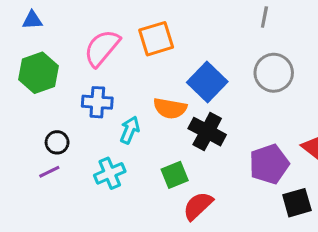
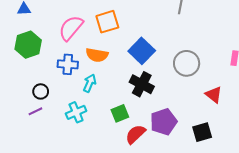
gray circle: (274, 73) -> (187, 63), moved
orange semicircle: (170, 108) -> (97, 55), moved
purple pentagon: (269, 164) -> (164, 122), moved

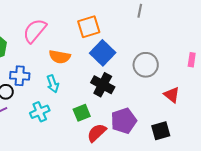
orange square: (107, 22) -> (89, 27), moved
blue cross: (68, 64) -> (20, 76), moved
cyan arrow: (90, 83) -> (53, 84), turned 138

